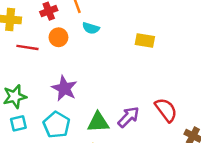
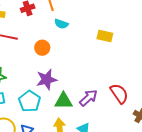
orange circle: (58, 37) -> (42, 48), moved
purple star: (64, 88) -> (47, 80), moved, turned 30

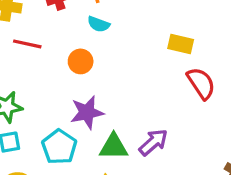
cyan semicircle: (61, 24) -> (99, 24), moved
red semicircle: (119, 93) -> (201, 83), moved

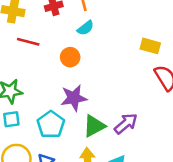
cyan semicircle: (99, 24) -> (86, 28), turned -60
green triangle: (114, 147) -> (94, 126), turned -30

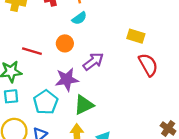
red line: (28, 42) -> (32, 51), moved
purple arrow: (126, 124) -> (93, 61), moved

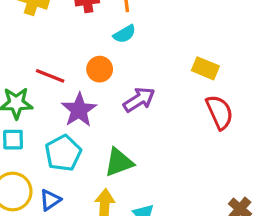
purple star: (67, 79) -> (79, 110), moved, turned -30

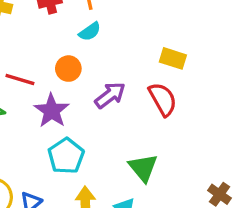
red semicircle: (220, 112) -> (163, 99), moved
cyan pentagon: (63, 153) -> (66, 156), moved
green triangle: (119, 162) -> (143, 168), moved, turned -44

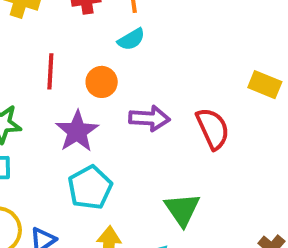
yellow rectangle: (173, 58) -> (265, 85), moved
red line: (20, 80) -> (50, 71), moved, turned 72
purple arrow: (110, 95) -> (149, 118), turned 36

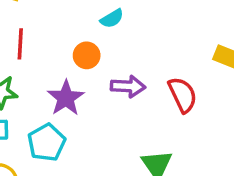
red line: (50, 71) -> (20, 44), moved
cyan pentagon: (90, 188) -> (47, 143), moved

